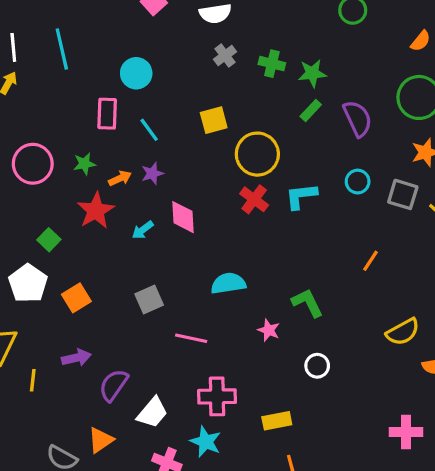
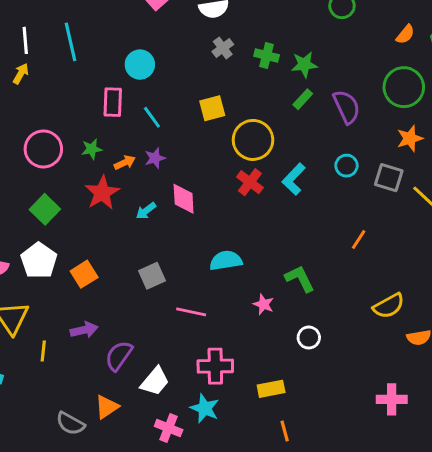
cyan L-shape: (301, 196) -> (294, 179), turned -40
green square: (49, 240) -> (45, 209), moved, size x1.4

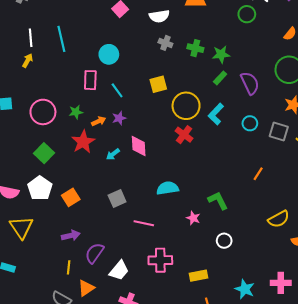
gray cross: (223, 48) -> (165, 43), turned -32
cyan L-shape: (294, 179) -> (216, 114), moved
yellow line: (43, 351) -> (69, 267), moved
cyan star: (205, 408) -> (245, 289), moved

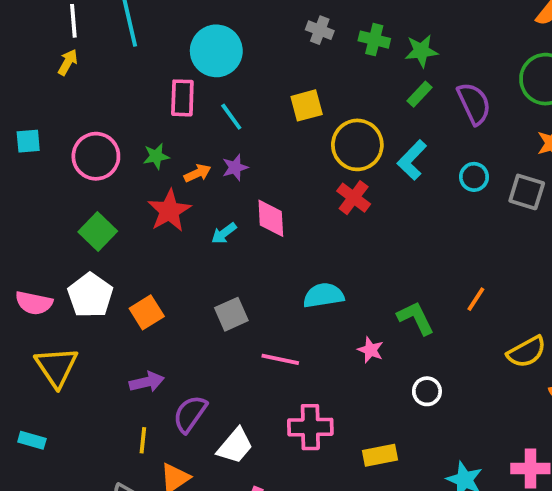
cyan circle: (109, 54) -> (216, 51), size x1.4
orange line: (258, 174) -> (476, 299), moved

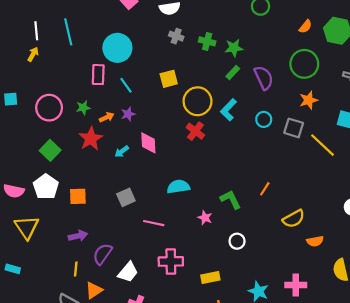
orange square: (147, 312) -> (78, 196), turned 30

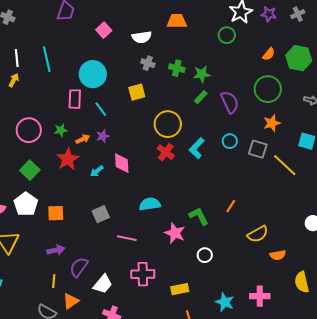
yellow square: (169, 79) -> (137, 92), moved
cyan L-shape: (228, 110) -> (197, 148), moved
pink star: (205, 218) -> (175, 233), size x1.5

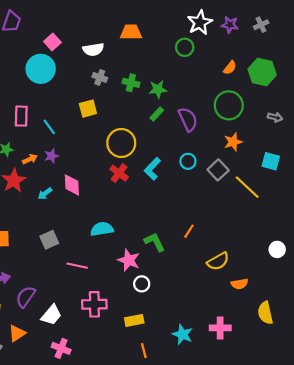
cyan circle: (93, 74) -> (41, 69), moved
gray square: (258, 149) -> (218, 170), turned 30
white circle: (205, 255) -> (142, 284), moved

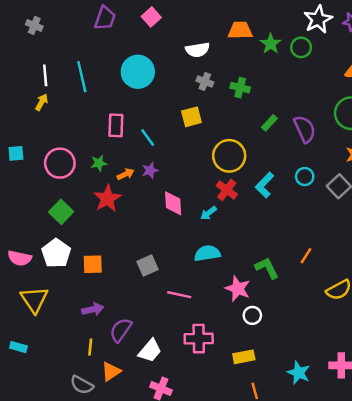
pink square: (52, 42) -> (151, 17), moved
green star: (158, 89) -> (271, 44), moved, turned -30
cyan arrow: (45, 194) -> (208, 213), moved

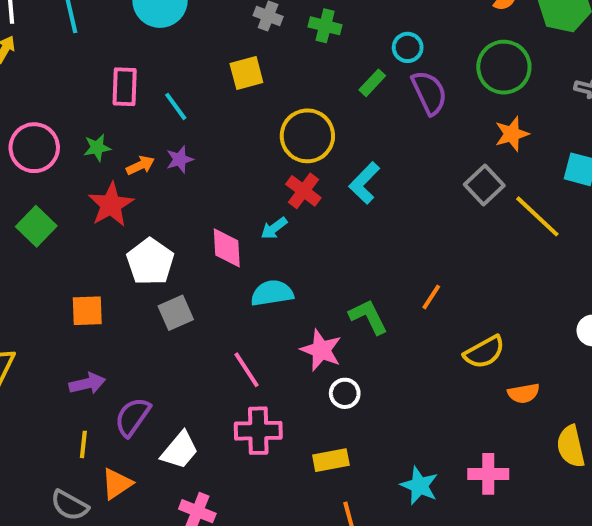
cyan circle: (305, 177) -> (408, 47), moved
pink diamond: (173, 203) -> (227, 248), moved
white pentagon: (56, 253) -> (150, 262), moved
pink line: (179, 295) -> (246, 370), moved, turned 45

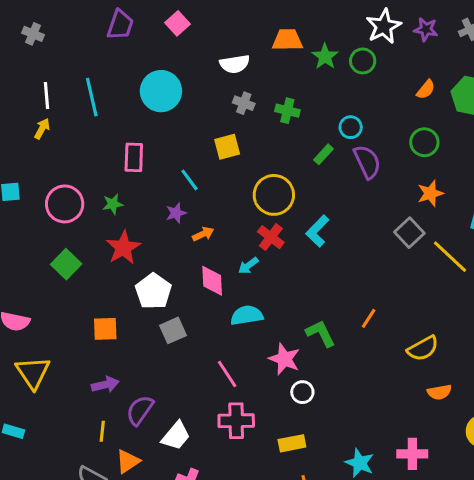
green circle: (504, 67) -> (424, 142), size x0.7
cyan line: (176, 106) -> (190, 180), moved
orange arrow: (140, 165) -> (203, 234), moved
yellow semicircle: (484, 352) -> (423, 348), moved

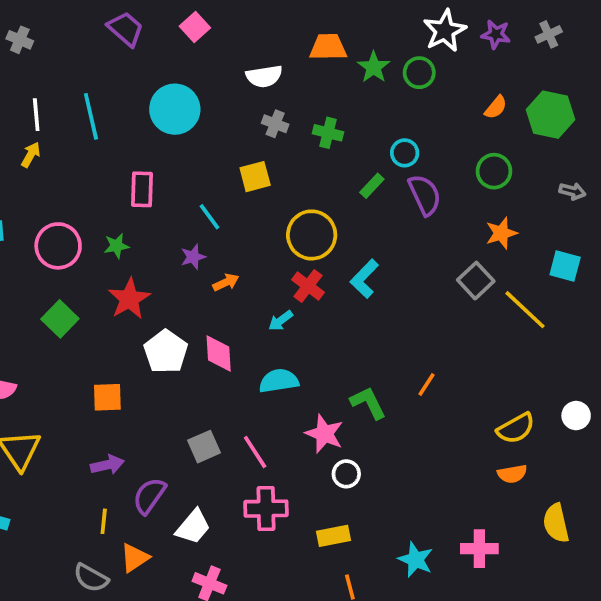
purple trapezoid: (120, 25) -> (126, 29), turned -68
pink diamond: (212, 281) -> (219, 354), moved
gray square: (173, 330) -> (204, 447), moved
yellow semicircle: (423, 348) -> (516, 428), moved

